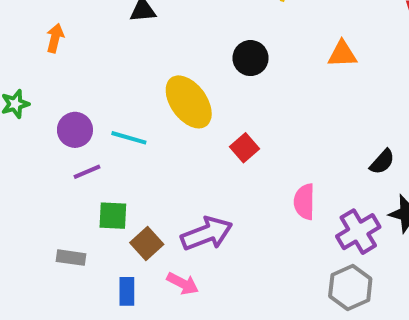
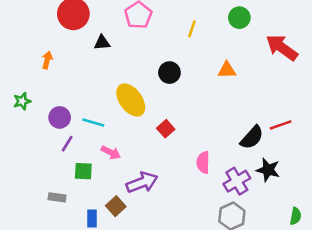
black semicircle: (382, 162) -> (252, 137), size x1.5
purple line: (87, 172) -> (67, 144), turned -35
brown square: (147, 244) -> (116, 206), moved
pink arrow: (183, 283) -> (111, 152), moved

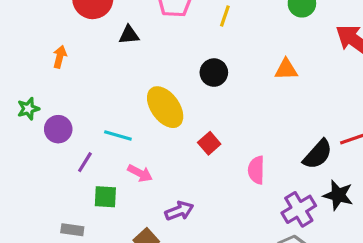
yellow line: (192, 29) -> (225, 16), moved
purple circle: (60, 117) -> (58, 129), moved
pink semicircle: (203, 162) -> (256, 170), moved
purple arrow: (142, 182) -> (179, 211), size x0.7

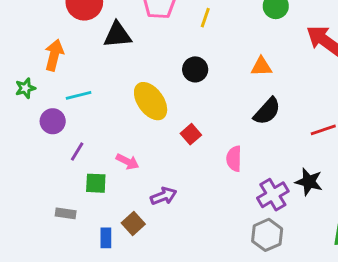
black triangle: (129, 35) -> (117, 35), size x1.5
orange arrow: (60, 57) -> (54, 55), size x1.5
green star: (28, 109) -> (25, 88), moved
cyan line: (118, 135) -> (79, 95), moved, turned -30
black semicircle: (318, 154) -> (267, 111), moved

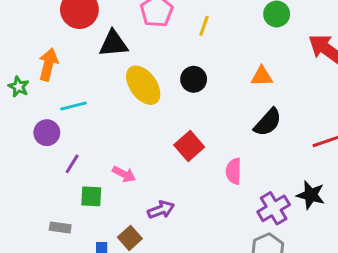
green star: (25, 88) -> (19, 87), moved, turned -30
yellow ellipse: (151, 101) -> (143, 85), moved
red square: (191, 134) -> (189, 146), size x1.4

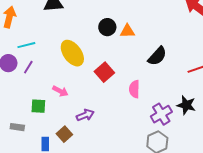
orange triangle: (262, 76) -> (127, 31), moved
yellow ellipse: (143, 85) -> (72, 53), moved
purple line: (72, 164) -> (28, 67), moved

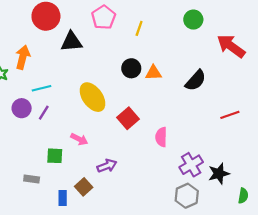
black semicircle: (157, 56) -> (196, 80), moved
black star: (186, 105) -> (219, 174), moved, turned -30

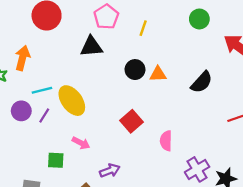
black triangle: (71, 42) -> (91, 47), moved
yellow ellipse: (92, 97) -> (72, 101), moved

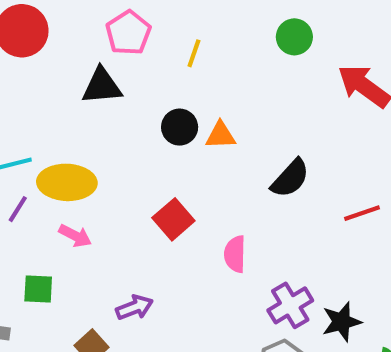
black semicircle: (202, 82) -> (290, 178), moved
yellow ellipse: (72, 101) -> (67, 182), turned -52
pink arrow: (81, 143) -> (75, 236), moved

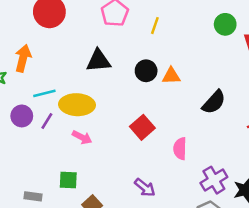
green circle: (294, 37) -> (225, 24), moved
black triangle: (102, 86) -> (98, 61), moved
green square: (38, 289) -> (68, 180), moved
purple arrow: (135, 307) -> (145, 188), moved, turned 60

